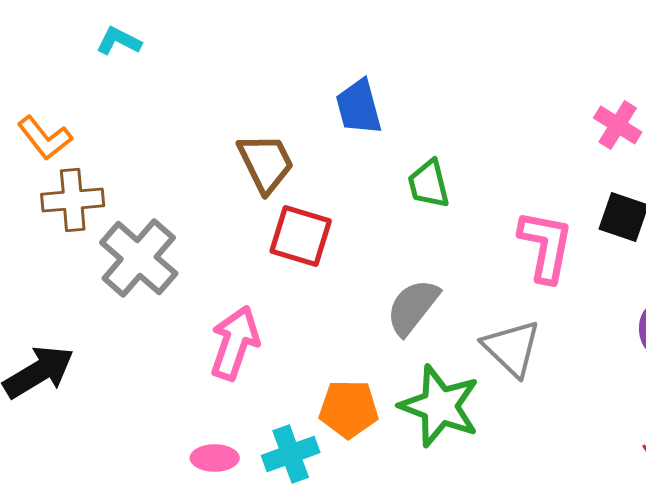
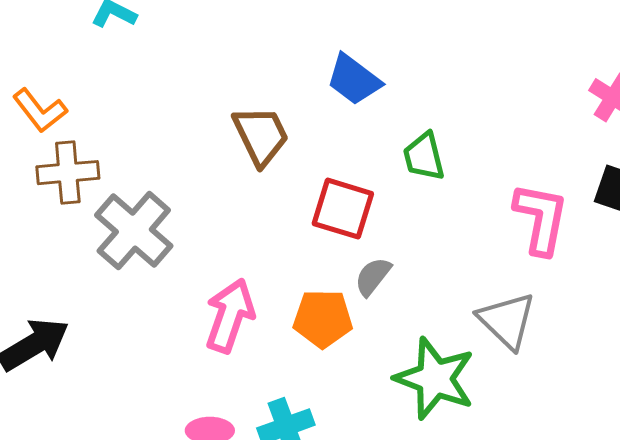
blue trapezoid: (359, 107) -> (354, 80), turned -38
red square: (301, 236) -> (343, 209), moved
gray semicircle: (413, 307) -> (373, 277), moved, size x0.7
orange pentagon: (349, 409) -> (323, 319), moved

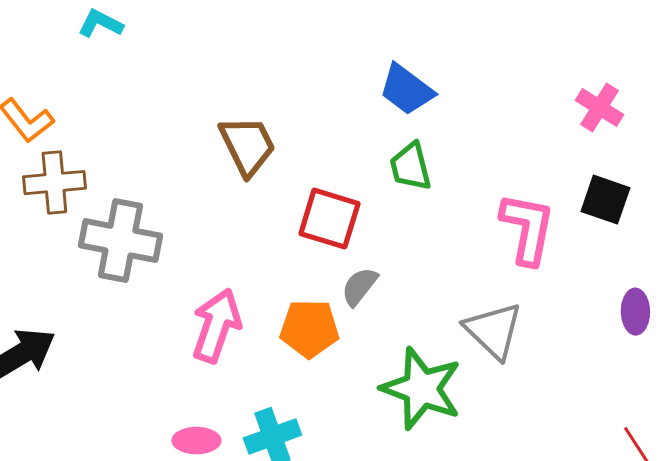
blue trapezoid: (354, 80) -> (406, 90), moved
gray cross: (134, 231) -> (120, 241), turned -30

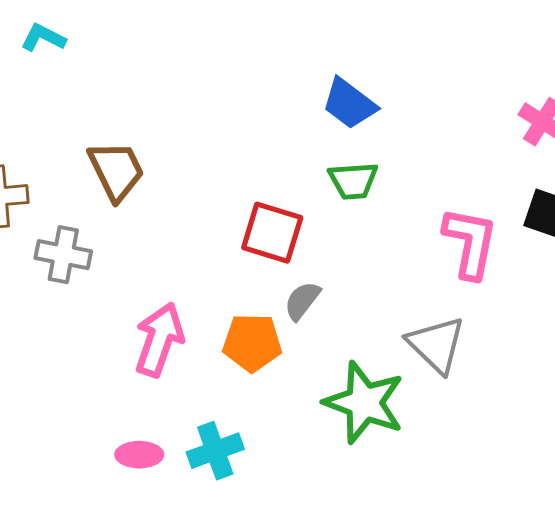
brown trapezoid: (247, 146) -> (116, 171), moved
green trapezoid: (410, 167) -> (353, 181), turned -80
gray cross: (120, 241) -> (63, 255), size x0.7

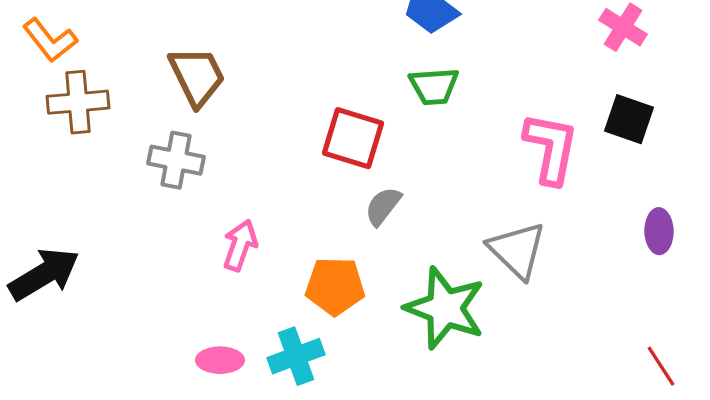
gray cross: (63, 255) -> (176, 160), moved
pink arrow: (159, 340) -> (240, 245), size x0.7
orange pentagon: (252, 343) -> (335, 286), moved

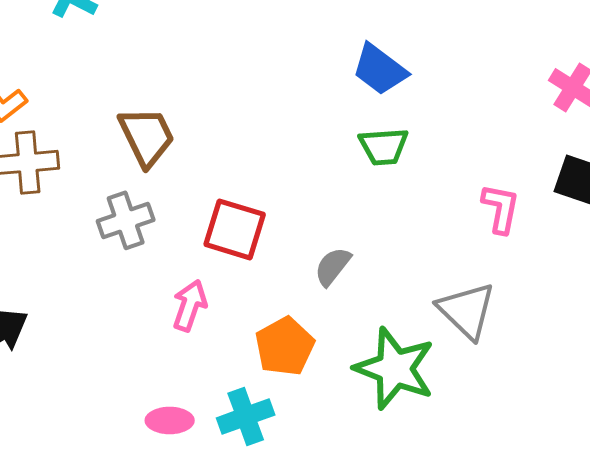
red square: (353, 138) -> (235, 229), moved
pink L-shape: (551, 148) -> (501, 208), size x0.7
gray cross: (176, 160) -> (126, 220), turned -30
orange pentagon: (335, 286) -> (285, 346), turned -30

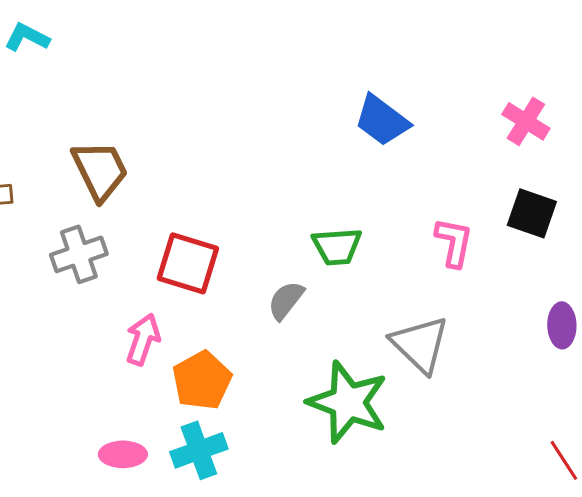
blue trapezoid: (380, 69) -> (382, 120), moved
green trapezoid: (384, 146) -> (337, 246), moved
orange pentagon: (285, 346) -> (202, 380), moved

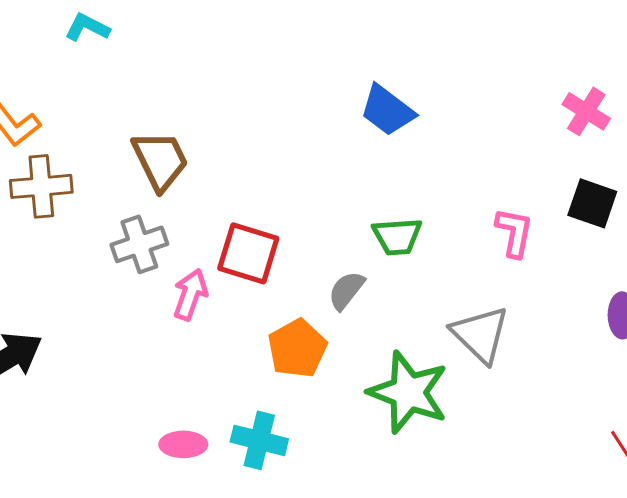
blue trapezoid: (382, 120) -> (387, 110), moved
pink arrow: (143, 339) -> (190, 294), moved
orange pentagon: (202, 380) -> (297, 348), moved
cyan cross: (199, 450) -> (259, 440), turned 34

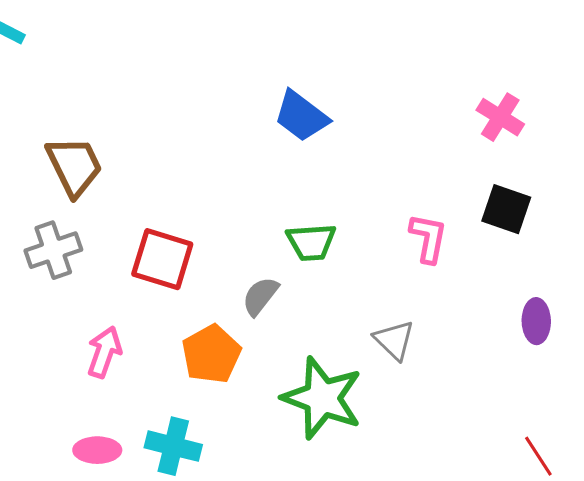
pink arrow: (190, 294) -> (104, 352), moved
gray triangle: (480, 334) -> (394, 340), size x0.7

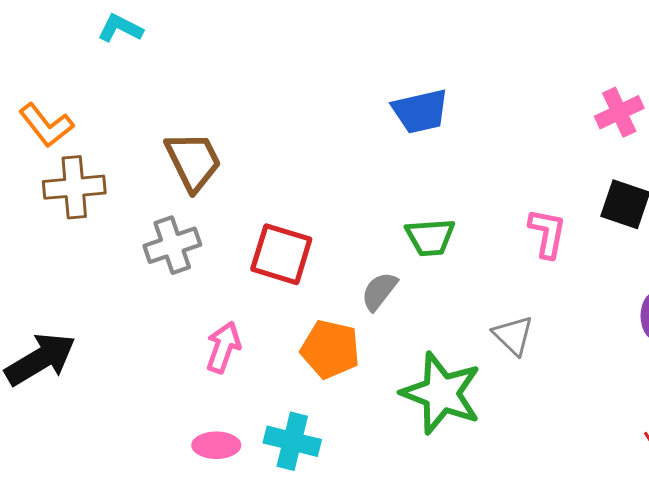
blue trapezoid: (301, 116) -> (420, 111), turned -50
pink cross: (500, 117) -> (619, 112), turned 33
orange pentagon: (211, 354) -> (330, 349), turned -30

